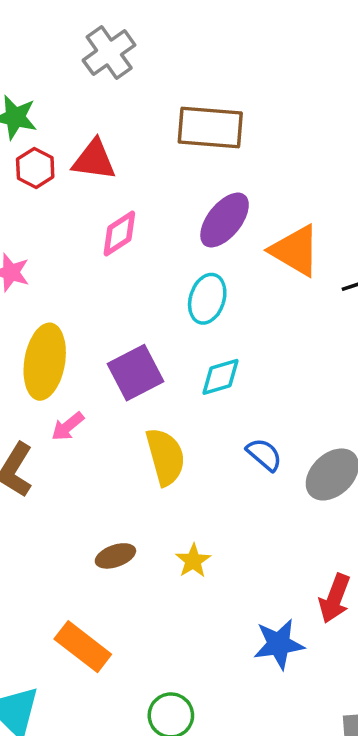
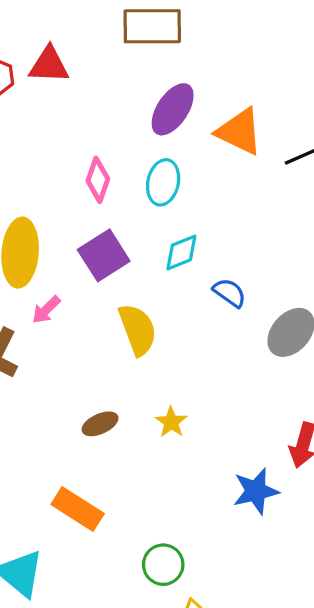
pink diamond: (119, 234) -> (98, 180), moved, turned -33
blue semicircle: (264, 454) -> (230, 293), moved

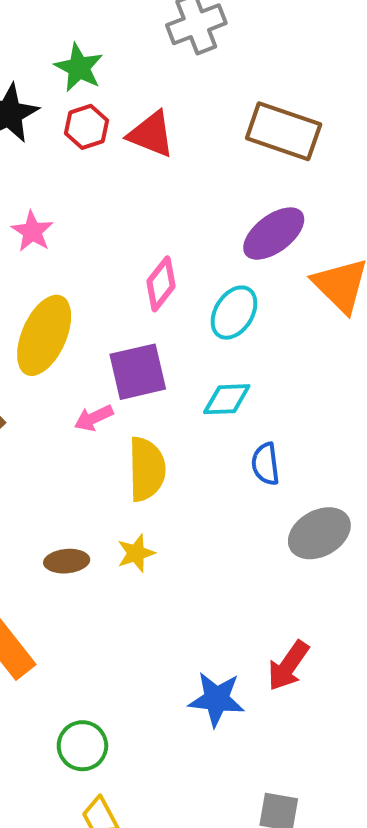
blue semicircle: (230, 293) -> (265, 464), turned -152
pink arrow: (46, 310) -> (94, 418), moved
yellow star: (171, 422) -> (136, 553), moved

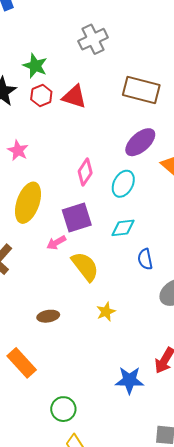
yellow semicircle: (147, 469) -> (85, 266), turned -32
yellow star: (136, 553) -> (106, 312), moved

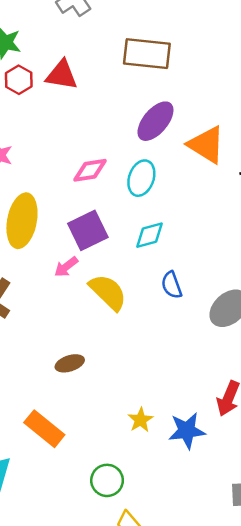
pink diamond: (85, 172) -> (90, 170), turned 56
blue semicircle: (145, 259) -> (172, 285), moved
yellow star: (106, 312) -> (141, 420), moved

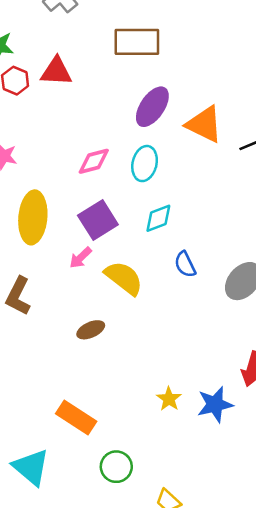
brown ellipse: (70, 363) -> (91, 330), moved
green circle: (107, 480) -> (116, 467), moved

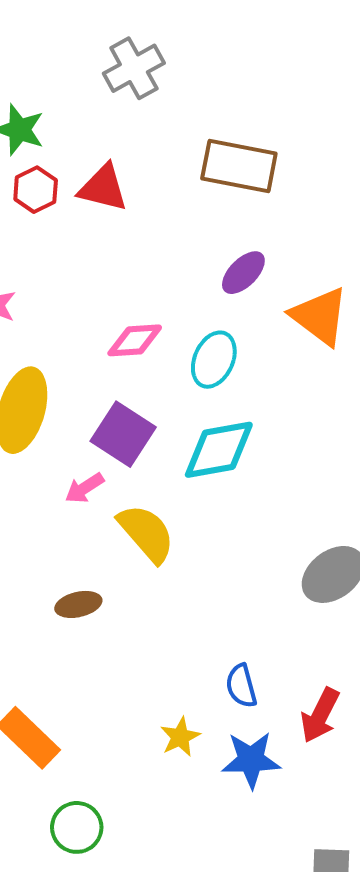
purple ellipse: (152, 107) -> (243, 273), size x0.7
cyan diamond: (158, 218) -> (219, 450), size x1.5
purple square: (98, 220) -> (123, 434), turned -36
blue semicircle: (185, 264) -> (241, 686), moved

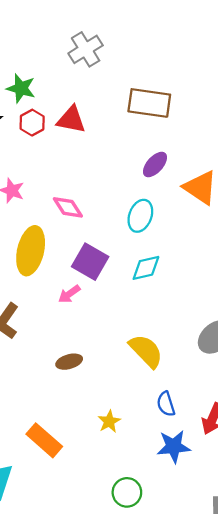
pink diamond: (135, 340) -> (68, 207), moved, turned 64
cyan diamond: (219, 450) -> (146, 268), size x0.7
yellow semicircle: (146, 533) -> (146, 351), moved
yellow star: (180, 737) -> (109, 421), moved
green circle: (77, 827) -> (127, 492), moved

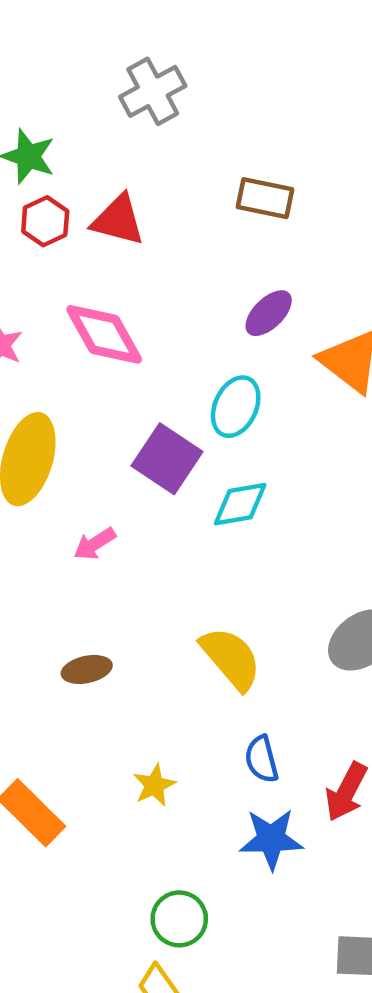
brown rectangle: (149, 103) -> (265, 198), size x0.7
pink diamond: (68, 207) -> (104, 334), moved, size x1.4
purple square: (90, 262) -> (167, 459), moved

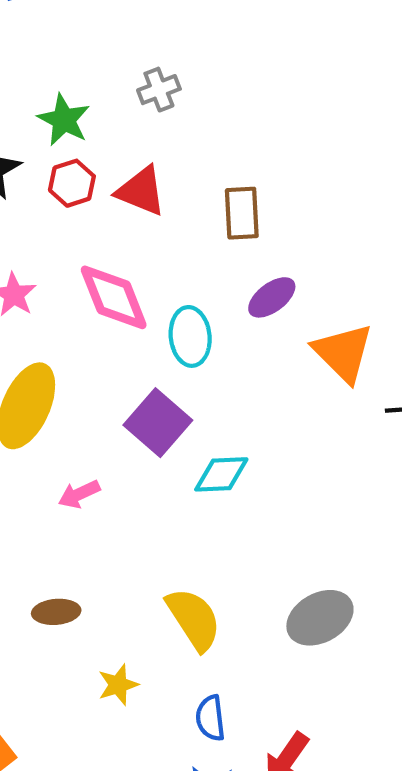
gray cross: (153, 91) -> (159, 90), moved, size x0.7
brown rectangle: (265, 198) -> (242, 213), moved, turned 68
cyan ellipse: (236, 407) -> (190, 336), moved, turned -38
yellow star: (154, 785) -> (118, 685), moved

